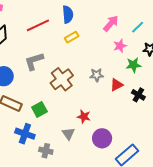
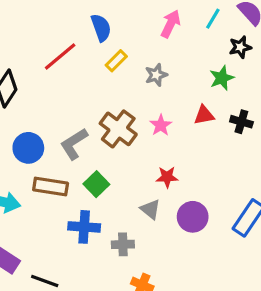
pink star: (120, 46) -> (161, 125), moved
gray L-shape: (34, 61) -> (74, 144), moved
gray star: (97, 75) -> (156, 75), moved
red triangle: (117, 85) -> (204, 115), turned 32
purple circle: (102, 138) -> (193, 217), moved

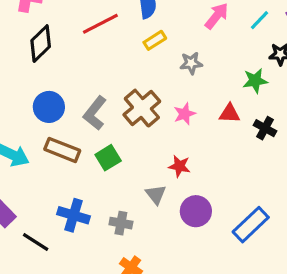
gray L-shape: (74, 144) -> (95, 113), turned -32
blue cross: (84, 227) -> (74, 215), moved

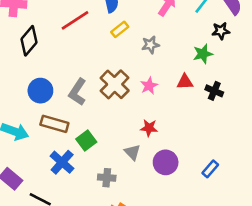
green square: (108, 158) -> (86, 141), moved
blue cross: (74, 215) -> (62, 162), moved, turned 30
blue rectangle: (251, 225) -> (210, 169), size x0.6

